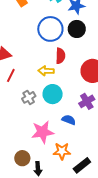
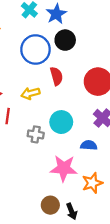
yellow arrow: (46, 71) -> (30, 93), moved
gray cross: (29, 97) -> (36, 134), turned -32
pink star: (43, 132) -> (64, 168), turned 30

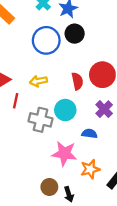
red semicircle: (56, 76) -> (77, 81), moved
gray cross: (36, 134) -> (41, 120), size x1.5

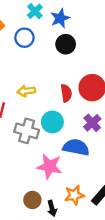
blue circle: (46, 40) -> (24, 38), moved, size x0.7
blue semicircle: (89, 134) -> (76, 147), size x1.6
orange star: (90, 169) -> (74, 195), moved

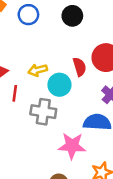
cyan circle: (52, 122) -> (59, 85), moved

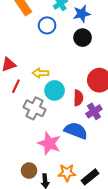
red semicircle: (80, 67) -> (78, 98), moved

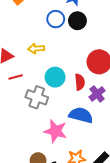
blue circle: (47, 25) -> (56, 19), moved
yellow arrow: (40, 73) -> (36, 49), moved
red line: (16, 86) -> (16, 77), turned 56

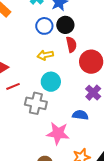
yellow arrow: (36, 49) -> (45, 55), moved
red semicircle: (80, 82) -> (71, 44), moved
blue semicircle: (81, 115) -> (80, 115), size x0.7

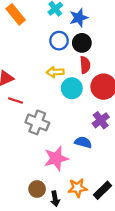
cyan circle: (51, 82) -> (72, 88), moved
red line: (13, 86) -> (15, 101), turned 32
pink star: (58, 133) -> (56, 158), turned -30

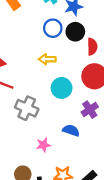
red semicircle: (85, 65) -> (92, 47), moved
cyan circle: (72, 88) -> (62, 88), moved
pink star: (56, 158) -> (43, 145), size x0.6

